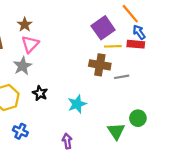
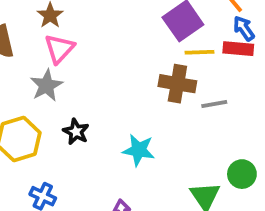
cyan star: (77, 104) -> (139, 150), turned 30

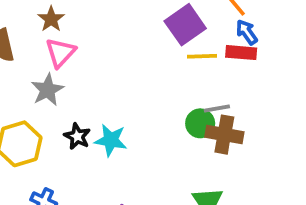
brown cross: (177, 84) -> (224, 135), moved
cyan star: (139, 150) -> (111, 140), moved
green circle: (242, 174) -> (200, 123), moved

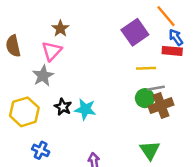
brown star: (51, 19) -> (60, 29), moved
yellow line: (202, 56) -> (146, 68), moved
brown cross: (224, 135) -> (161, 106), turned -30

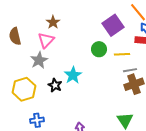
green circle: (145, 98) -> (99, 49), moved
cyan star: (85, 109) -> (73, 75), moved, turned 30
blue cross: (41, 150) -> (37, 120), turned -32

